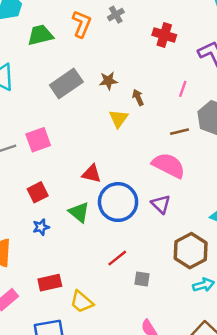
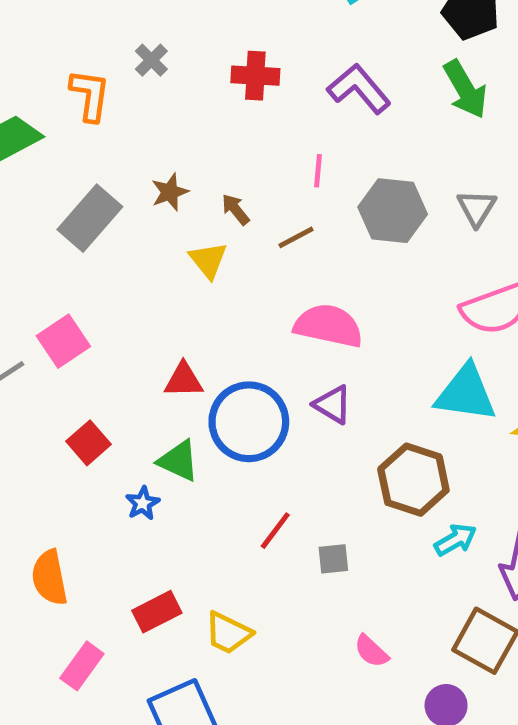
brown line: (180, 132) -> (296, 237), moved
blue star: (41, 227) -> (143, 503), moved

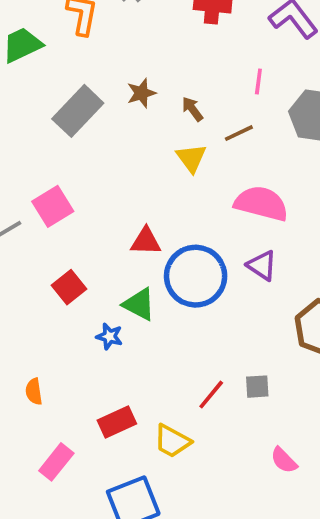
yellow triangle: (208, 260) -> (191, 158), moved
blue star: (143, 503) -> (109, 336), turned -30
red line: (275, 531) -> (211, 395), moved
orange semicircle: (50, 578) -> (34, 392), size x0.6

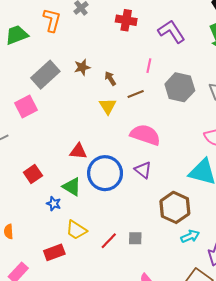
pink square: (53, 206) -> (26, 106), moved
yellow trapezoid: (172, 441) -> (76, 230), moved

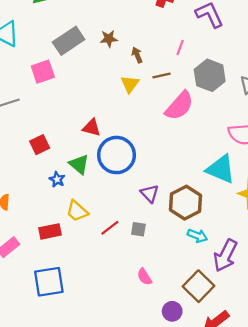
pink semicircle: (145, 135) -> (179, 106), moved, turned 104
purple triangle: (143, 170) -> (150, 194), moved
cyan arrow: (190, 236) -> (197, 236), turned 36

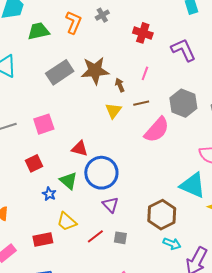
brown star: (109, 39) -> (95, 71), size x1.8
pink line: (180, 47) -> (145, 73), moved
pink square: (43, 72) -> (44, 124), moved
purple triangle: (150, 194) -> (110, 205), moved

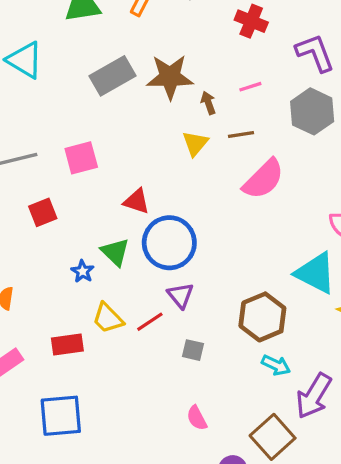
pink line: (145, 73) -> (250, 87), turned 48
gray hexagon: (183, 103) -> (312, 111), moved
red square: (34, 163) -> (43, 212), moved
red line: (95, 236) -> (150, 322), moved

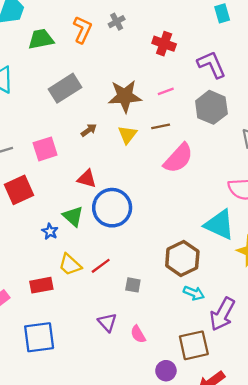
brown star: (170, 77) -> (125, 96), moved
brown arrow: (208, 103) -> (89, 130), moved, turned 77
red square: (43, 212) -> (19, 190), size x1.4
purple triangle: (180, 295) -> (107, 322), moved
brown square: (273, 437) -> (194, 345), turned 32

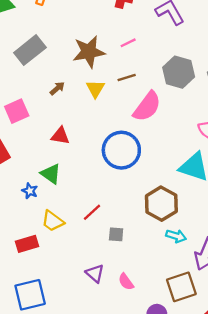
gray hexagon: (211, 107) -> (179, 72), moved
blue circle: (112, 208) -> (121, 150), moved
red line: (101, 266) -> (92, 212), moved

